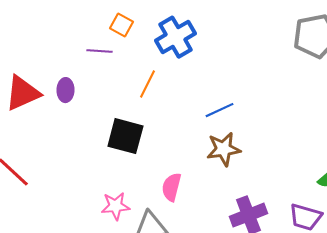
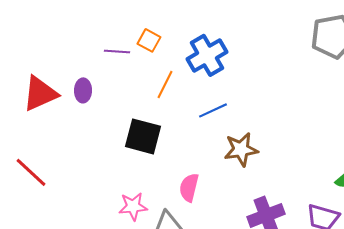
orange square: (121, 25) -> (149, 40), moved
blue cross: (175, 37) -> (207, 55), moved
blue line: (219, 110) -> (213, 110), moved

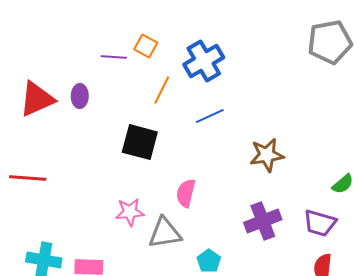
brown star: (241, 149) -> (267, 155), moved
red line: (31, 172) -> (28, 178), turned -39

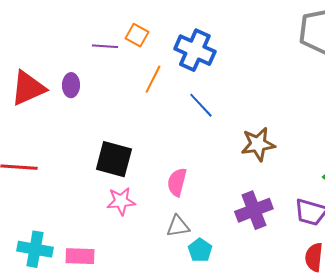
blue cross: (204, 61) -> (195, 50), turned -36
blue line: (210, 116) -> (201, 105), turned 72
black square: (140, 142) -> (114, 159), moved
gray triangle: (165, 233) -> (178, 226), moved, size x0.7

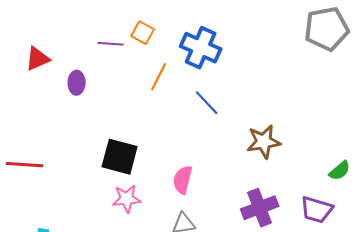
red triangle: (28, 88) -> (38, 59), moved, size x0.7

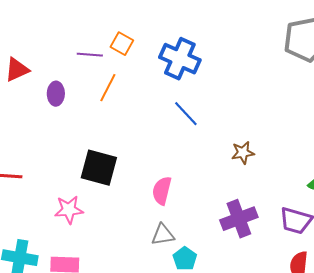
orange line: (159, 77) -> (108, 88), moved
brown star: (264, 142) -> (243, 153), size x0.7
pink star: (127, 199) -> (69, 210), moved

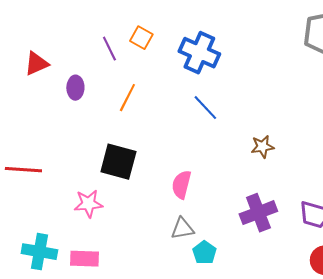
purple line: (90, 55) -> (109, 49), turned 60
orange line: (108, 88) -> (127, 98), moved

